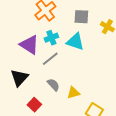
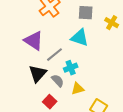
cyan cross: (51, 38) -> (71, 68), moved
black triangle: (19, 78) -> (38, 74), moved
red square: (34, 105) -> (50, 102), moved

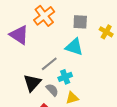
purple triangle: (34, 41) -> (19, 35), moved

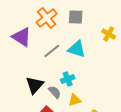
gray square: (80, 22) -> (76, 17), moved
gray line: (49, 64) -> (52, 51), moved

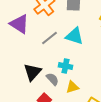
cyan cross: (68, 79) -> (65, 66), turned 32

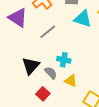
cyan triangle: (74, 36) -> (83, 19), moved
yellow triangle: (72, 87) -> (71, 81), turned 40

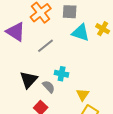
yellow triangle: (71, 81) -> (83, 95), moved, turned 40

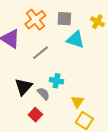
yellow cross: (103, 29) -> (97, 22), moved

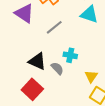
black triangle: (23, 87) -> (37, 61), turned -48
red square: (35, 115) -> (32, 89), moved, size x1.5

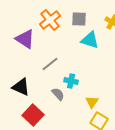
gray line: (54, 27) -> (50, 64), moved
black triangle: (37, 61) -> (21, 87), moved

